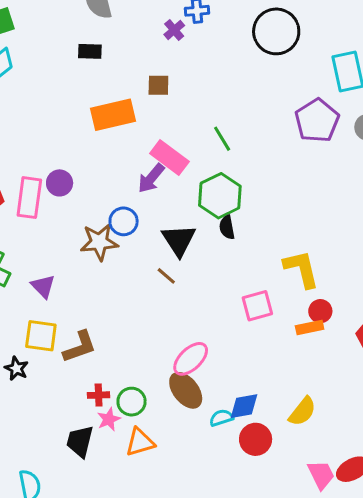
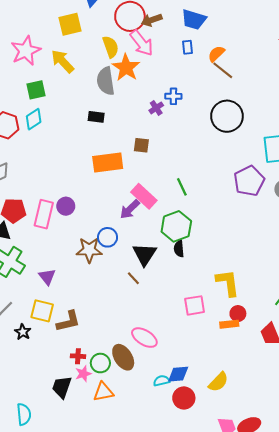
pink ellipse: (191, 359) -> (144, 338), turned 70
brown ellipse: (186, 390) -> (123, 357), moved

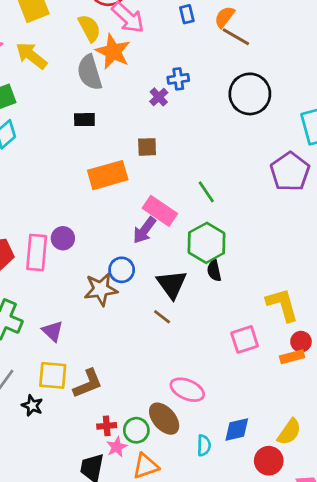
cyan semicircle: (162, 381) -> (204, 445), moved, turned 112
red circle: (184, 398) -> (269, 461), moved

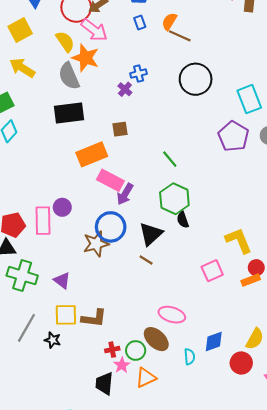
black rectangle: (84, 120) -> (69, 113), size x1.8
pink rectangle: (160, 211) -> (110, 180), moved
blue circle: (122, 270) -> (111, 227), size x1.5
black triangle: (172, 284) -> (151, 234), turned 30
brown L-shape: (88, 384) -> (94, 318), turned 35

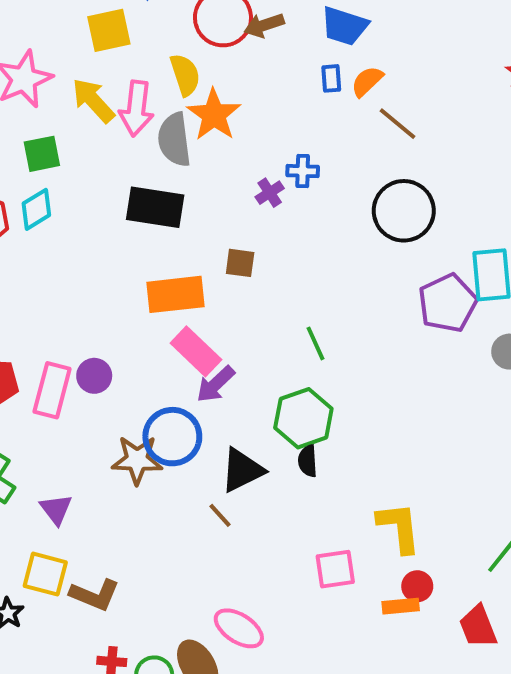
orange semicircle: (169, 21) -> (367, 81), moved
pink arrow: (94, 30) -> (136, 108), moved, turned 44
purple pentagon: (233, 136) -> (448, 303), moved

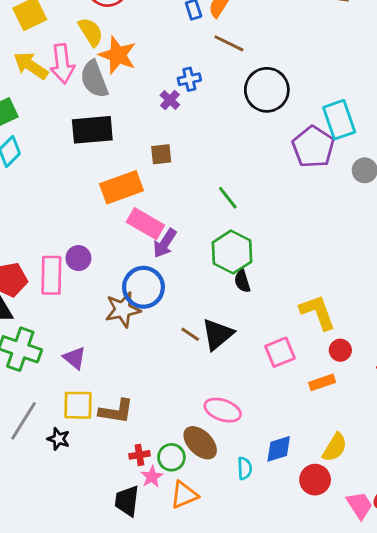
brown line: (397, 124) -> (229, 43), moved
black triangle: (242, 470) -> (218, 334), moved
orange rectangle: (401, 606) -> (322, 382), moved

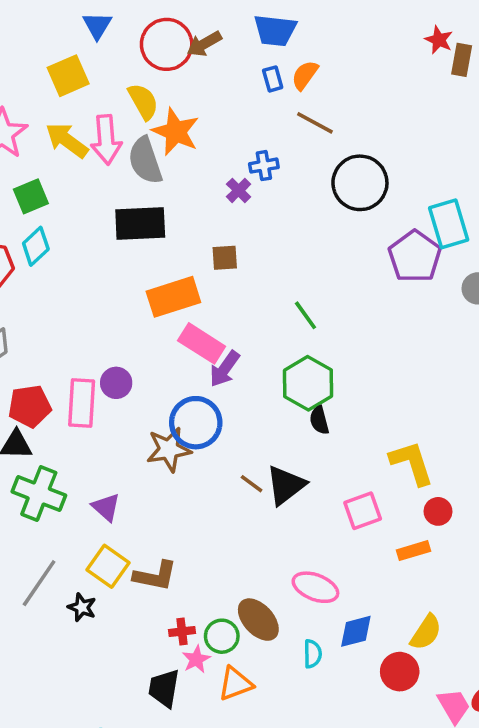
yellow square: (78, 405) -> (108, 566), turned 32
pink ellipse: (223, 410) -> (315, 587), moved

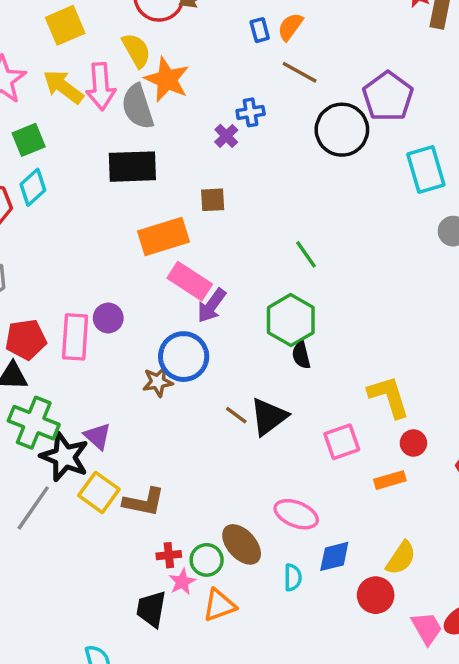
purple pentagon: (415, 256) -> (388, 96), moved
green line: (306, 315) -> (306, 254), moved
brown star: (169, 449) -> (158, 382), size x0.7
black star: (82, 607) -> (65, 457), moved, size x1.8

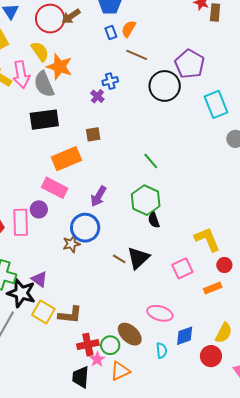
pink rectangle: (190, 281) -> (55, 188), moved
red cross: (169, 555) -> (88, 345), size x1.5

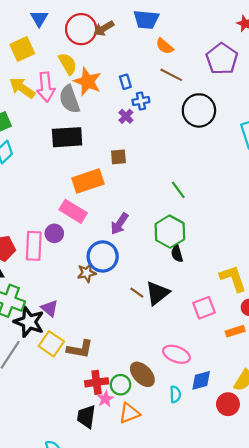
orange semicircle: (129, 29) -> (165, 46), turned -84
blue rectangle: (111, 32) -> (125, 82), moved
purple pentagon: (190, 64) -> (222, 59), moved

